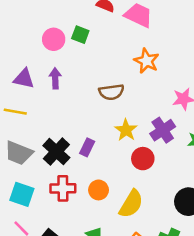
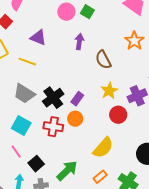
purple arrow: (55, 78) -> (79, 42), moved
brown semicircle: (111, 92) -> (103, 60), turned 60
orange circle: (99, 190) -> (75, 119), moved

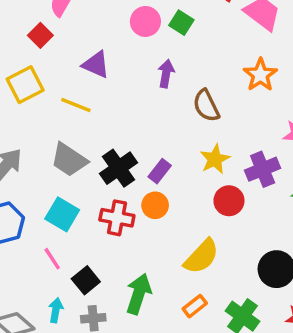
green arrow: (67, 171) -> (139, 294), turned -30

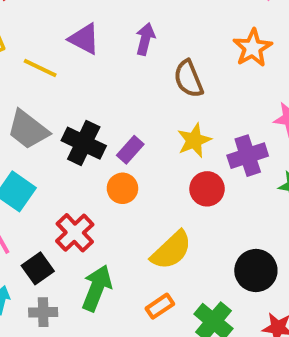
purple triangle: (96, 65) -> (84, 39), moved
black cross: (119, 168) -> (84, 143), turned -33
red cross: (117, 218) -> (75, 233), moved, turned 32

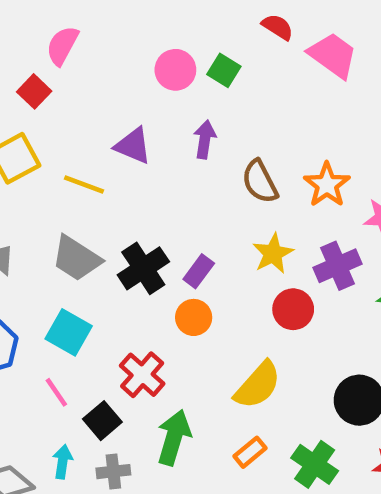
orange star: (253, 48) -> (327, 185), moved
black cross: (84, 143) -> (143, 268), turned 36

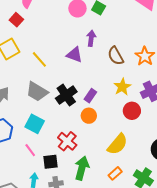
purple triangle: (133, 146) -> (74, 55), moved
yellow line: (84, 184) -> (39, 59), turned 30
black square: (102, 421) -> (51, 162), turned 35

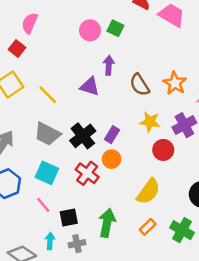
yellow star: (122, 87) -> (150, 122), turned -30
red cross: (67, 141) -> (87, 173), moved

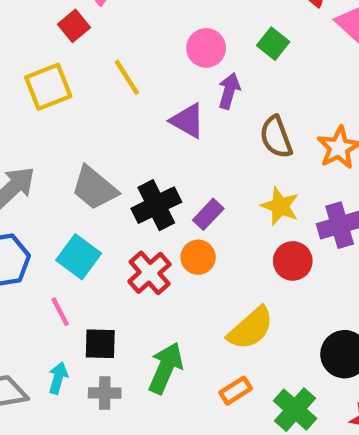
green square: (115, 28) -> (273, 44), moved
pink circle: (90, 30) -> (206, 48), moved
yellow line: (48, 95) -> (127, 77), moved

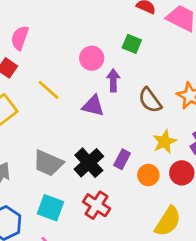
yellow star: (280, 206) -> (165, 142), turned -30
orange circle: (198, 257) -> (148, 175), moved

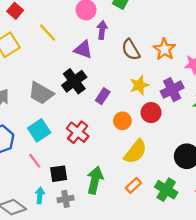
black cross: (89, 163) -> (74, 81), moved
orange circle: (148, 175) -> (122, 121), moved
cyan square: (50, 208) -> (39, 130), turned 30

